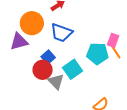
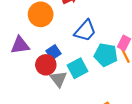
blue trapezoid: (61, 33) -> (85, 31), moved, turned -75
purple triangle: (19, 42) -> (20, 45), moved

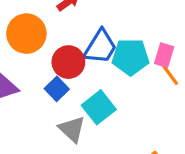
cyan pentagon: (106, 55) -> (131, 57), moved
red circle: (46, 65) -> (68, 62), moved

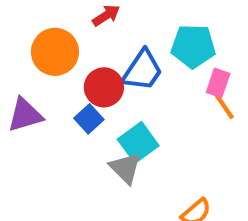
cyan pentagon: (131, 57) -> (193, 46), moved
gray triangle: (72, 129) -> (125, 168), moved

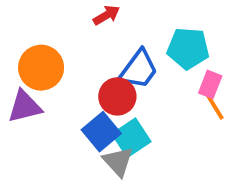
orange circle: (55, 52) -> (41, 68), moved
red circle: (104, 87) -> (117, 96), moved
blue square: (89, 119) -> (101, 132), moved, size x1.4

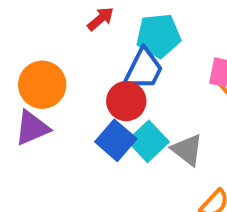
cyan pentagon: (188, 48) -> (158, 36), moved
gray triangle: (118, 162) -> (187, 150), moved

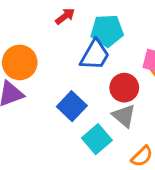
red circle: (126, 101) -> (124, 88), moved
cyan square: (148, 141) -> (97, 139), moved

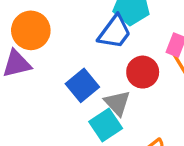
gray triangle: (124, 116) -> (117, 103), moved

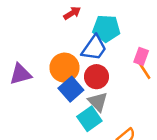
orange circle: (31, 30) -> (64, 68), moved
red circle: (143, 72) -> (96, 77), moved

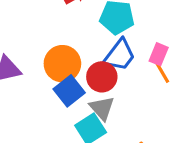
blue trapezoid: (94, 48) -> (120, 55), moved

